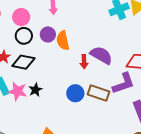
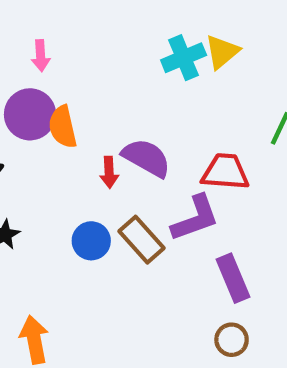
purple circle: (48, 34) -> (30, 114), size x1.5
brown rectangle: (99, 93) -> (141, 240), turned 30

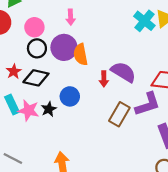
cyan cross: (184, 58) -> (144, 21), turned -30
brown rectangle: (141, 240) -> (119, 114), turned 70
blue circle: (91, 241) -> (70, 96), moved

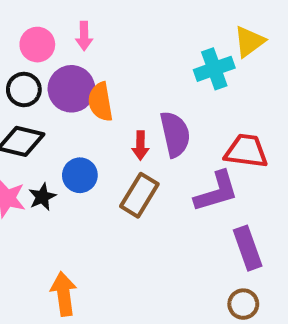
cyan cross: (144, 21) -> (214, 69), moved, turned 30
pink circle: (34, 27) -> (37, 45), moved
purple semicircle: (123, 72) -> (175, 134), turned 45
brown rectangle: (119, 114) -> (139, 195), moved

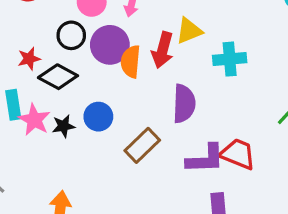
yellow triangle: (249, 42) -> (189, 31), moved
red arrow: (140, 146) -> (163, 50), moved, size x1.5
red trapezoid: (246, 151) -> (238, 154), moved

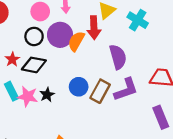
cyan cross: (230, 59) -> (138, 20), turned -36
orange semicircle: (131, 62) -> (76, 41), turned 42
blue circle: (98, 117) -> (79, 87), moved
purple L-shape: (205, 159) -> (126, 90), moved

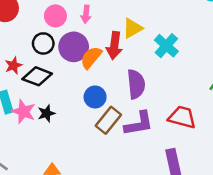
blue circle: (79, 87) -> (95, 97), moved

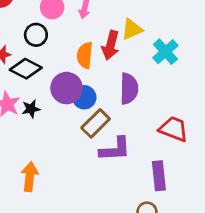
purple circle: (74, 47) -> (67, 88), moved
orange semicircle: (91, 58) -> (85, 55), turned -40
purple L-shape: (139, 124) -> (115, 149), moved

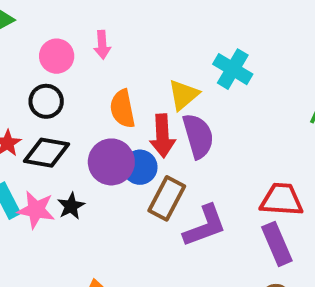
yellow triangle: (132, 29) -> (184, 95), moved
red arrow: (111, 45) -> (162, 136), moved
red trapezoid: (174, 129) -> (282, 200), moved

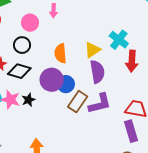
pink arrow: (102, 45) -> (53, 11), moved
red arrow: (162, 136) -> (132, 61), moved
purple L-shape: (205, 226) -> (100, 104), moved

